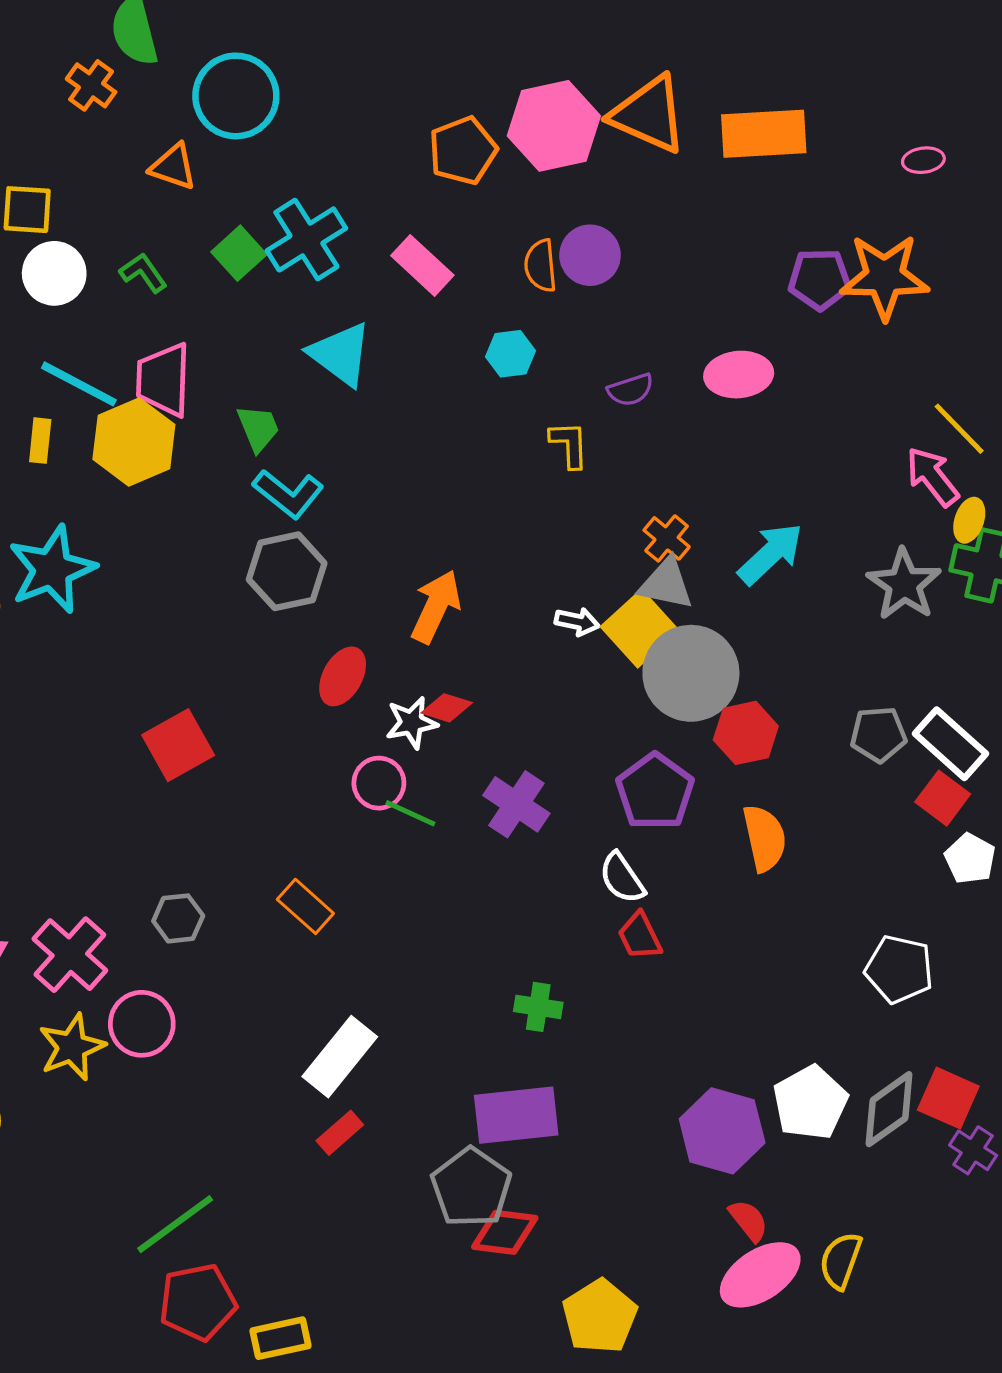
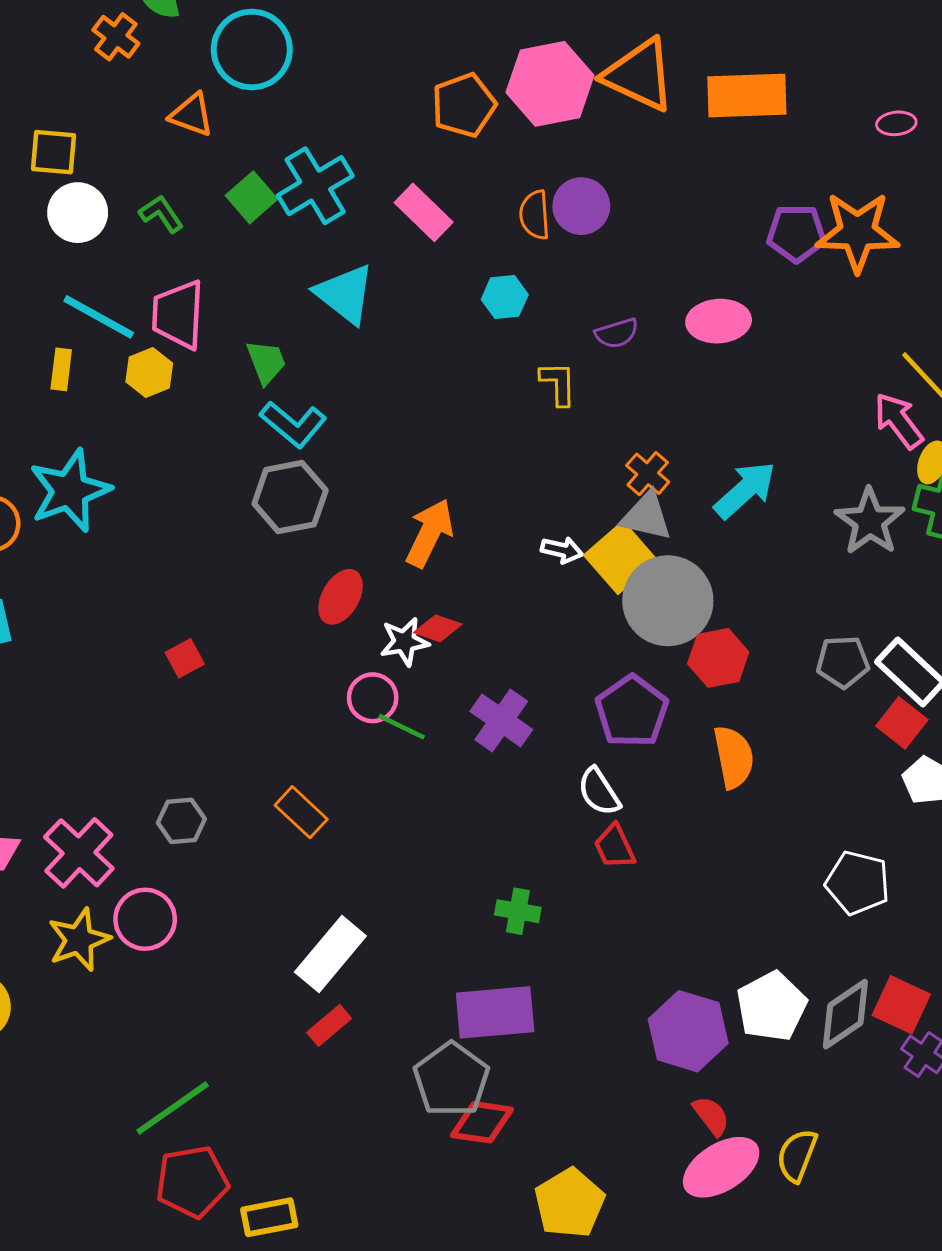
yellow hexagon: (134, 442) -> (149, 373), size x0.6
red square: (178, 745) -> (185, 658), size x0.6

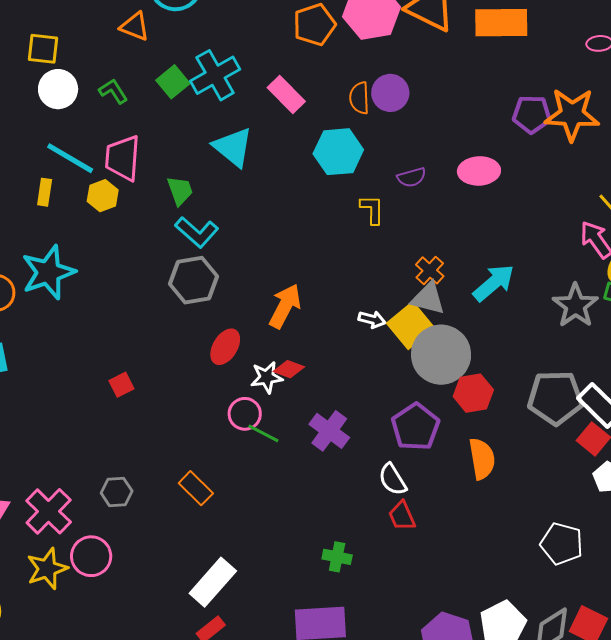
cyan hexagon: (505, 297) -> (338, 152), size x1.6
gray pentagon: (843, 662) -> (555, 398), size x1.6

